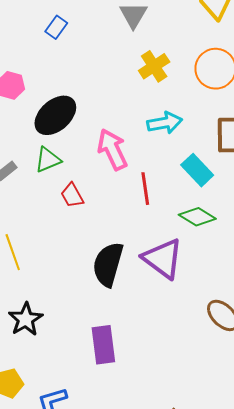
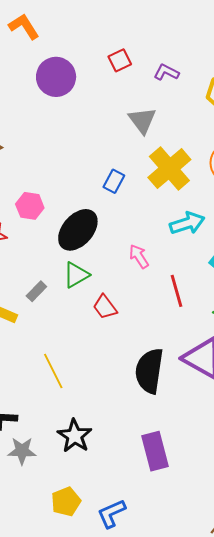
blue rectangle: (56, 27) -> (114, 181), moved
yellow cross: (154, 66) -> (169, 168), size x1.4
pink arrow: (112, 149) -> (139, 256), size x0.6

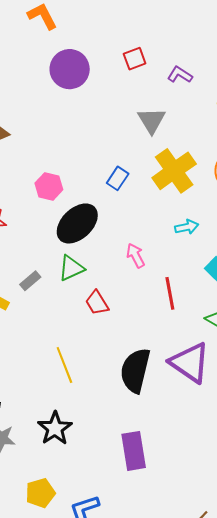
pink hexagon: (30, 206) -> (49, 186), moved
cyan arrow: (187, 223) -> (187, 227), size x0.7
yellow line: (53, 371) -> (64, 365), moved

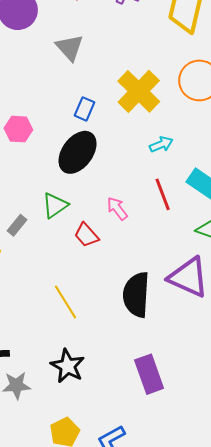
gray triangle: (152, 120) -> (70, 48), moved
black ellipse: (77, 223) -> (78, 152), moved
pink arrow: (136, 255) -> (117, 209), moved
red line: (170, 293) -> (163, 194), moved

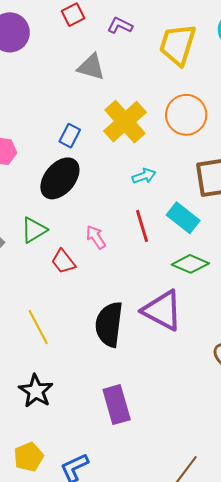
gray triangle: (70, 48) -> (91, 67), moved, turned -36

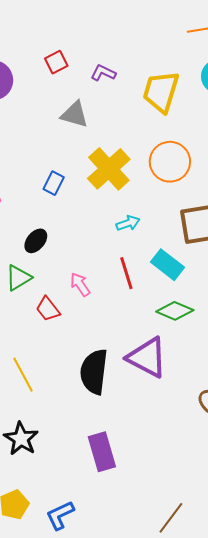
black ellipse: (60, 178) -> (36, 241), moved, size x0.6

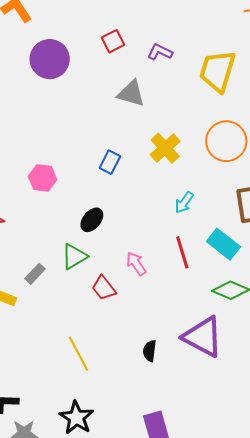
yellow cross: (109, 169) -> (165, 148), size x0.7
cyan arrow: (128, 223) -> (184, 202), turned 145
black semicircle: (94, 372) -> (150, 351), size x0.5

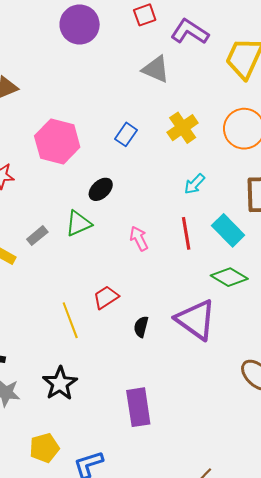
purple L-shape: (160, 52) -> (190, 32), size x1.5
pink hexagon: (43, 178) -> (57, 141), size x1.6
red trapezoid: (104, 288) -> (106, 297), moved, turned 88

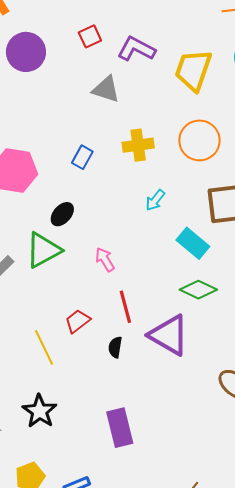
yellow cross: (183, 128) -> (138, 145), turned 32
green triangle: (78, 223) -> (43, 250), size x1.4
red line: (186, 233) -> (125, 307), moved

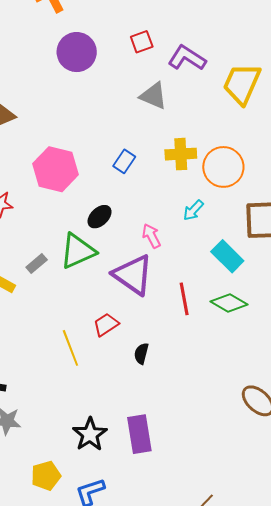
orange circle: (199, 140) -> (223, 167), moved
pink arrow: (105, 260) -> (151, 236), moved
red line: (125, 307) -> (184, 299), moved
purple triangle: (169, 335) -> (133, 275), moved
black star: (40, 411) -> (90, 434), moved

